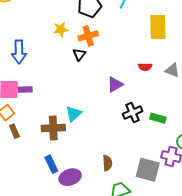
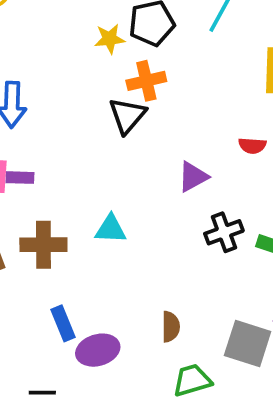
yellow star: (61, 29) -> (110, 39), moved
black triangle: (79, 54) -> (127, 116), size x1.5
cyan triangle: (74, 114) -> (111, 229), turned 42
brown cross: (53, 128) -> (43, 245), moved

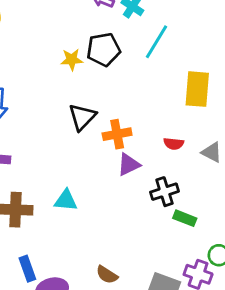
orange cross: (146, 81) -> (117, 134), moved
black cross: (224, 232) -> (164, 192), moved
brown semicircle: (171, 327) -> (107, 275), turned 120

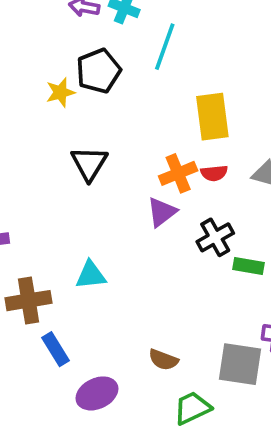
yellow rectangle: (197, 89) -> (212, 117), moved
orange cross: (117, 134) -> (178, 173), moved
blue rectangle: (27, 269) -> (56, 349), moved

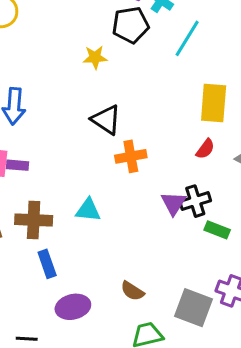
black pentagon: (99, 71) -> (131, 25), moved
black triangle: (89, 163) -> (106, 120), turned -40
orange cross: (178, 173) -> (131, 156), moved
red semicircle: (214, 173) -> (205, 149), turned -60
purple triangle: (162, 212) -> (173, 203), moved, turned -32

